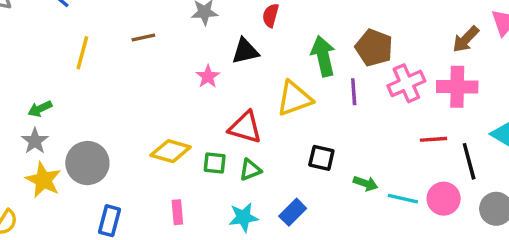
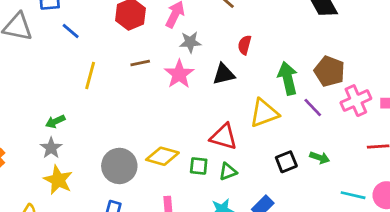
pink star: (208, 77) -> (179, 74), moved, size x1.5
purple line: (354, 92) -> (313, 108), turned -40
black square: (321, 158) -> (286, 162), turned -35
gray circle: (87, 163) -> (119, 166), moved
green arrow: (366, 183) -> (320, 158), moved

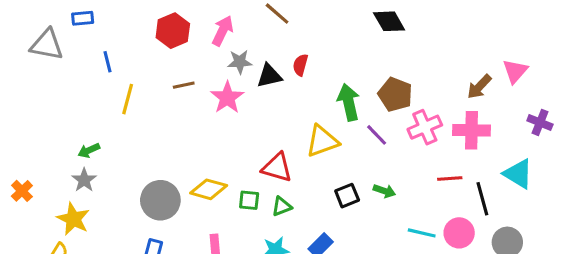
blue line: (71, 31) -> (107, 62), moved, turned 36
black triangle: (224, 74) -> (269, 76), moved
yellow star: (58, 180) -> (73, 219), moved

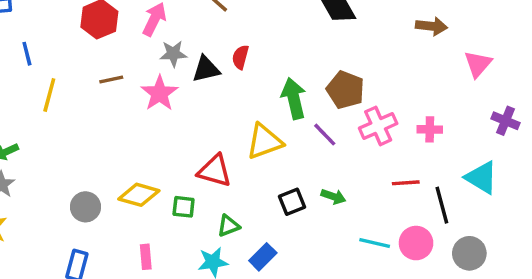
brown arrow: (479, 87) -> (431, 26), moved, turned -128
pink cross: (472, 130) -> (430, 129), size x0.6
gray circle: (160, 200) -> (85, 207), size x0.7
green triangle: (282, 206) -> (228, 226), moved

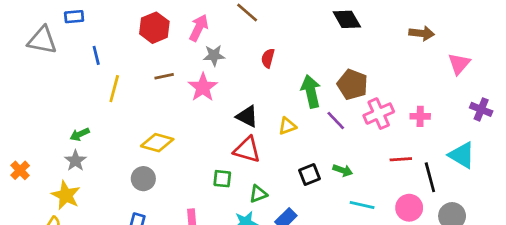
black triangle: (206, 69) -> (247, 116), moved, turned 40
yellow triangle: (265, 141) -> (287, 126), size x0.6
yellow diamond: (139, 195) -> (157, 143), moved
cyan line: (375, 243) -> (362, 205), moved

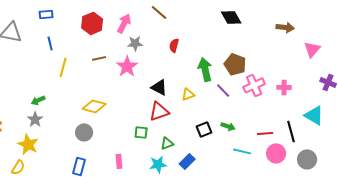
blue rectangle: (74, 17) -> (46, 14), moved
red triangle: (247, 150) -> (159, 111), turned -35
red line: (401, 159) -> (265, 133), moved

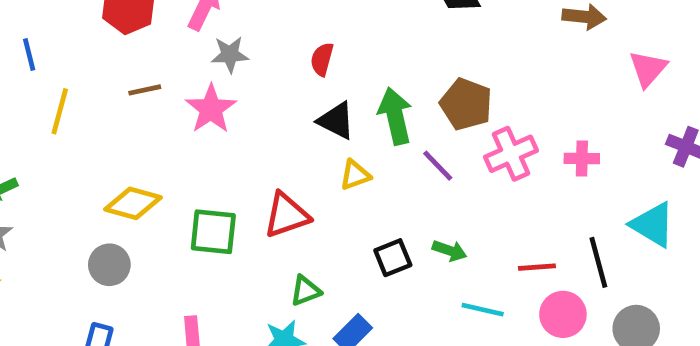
black triangle: (159, 87) -> (336, 121), moved
green square: (141, 132) -> (213, 232), moved, size x1.5

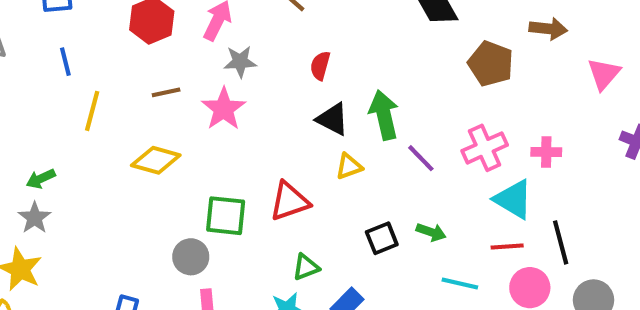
brown pentagon: (466, 104) -> (491, 64), moved
yellow diamond: (133, 203) -> (156, 160), moved
cyan triangle: (653, 225) -> (513, 199), moved
gray circle: (109, 265) -> (191, 257), moved

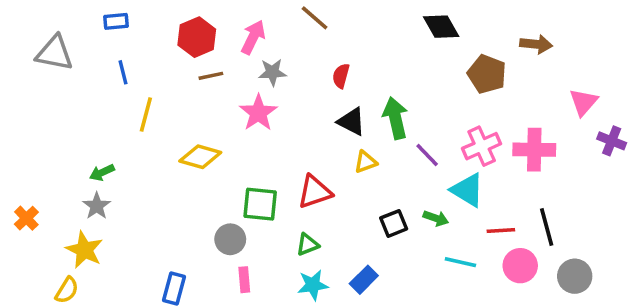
pink triangle: (604, 74) -> (583, 102), moved
brown line: (166, 92) -> (211, 76), moved
pink cross: (546, 152) -> (534, 150), size x1.6
cyan triangle: (513, 199) -> (467, 190), moved
green triangle: (306, 267) -> (308, 245), moved

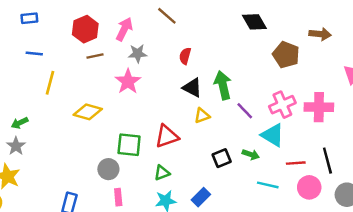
blue line: (123, 72) -> (34, 54), turned -70

